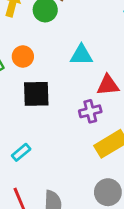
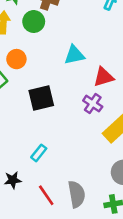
orange circle: (23, 57) -> (16, 59), moved
purple cross: (90, 111) -> (93, 104), turned -30

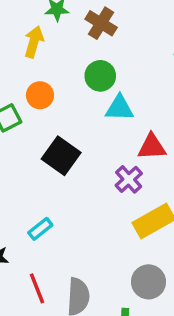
green circle: (34, 22) -> (100, 76), moved
black square: (41, 98) -> (61, 156), turned 36

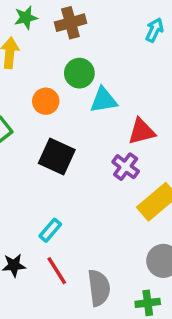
brown cross: (101, 23) -> (70, 23), turned -36
orange circle: (40, 95) -> (46, 101), moved
red line: (37, 288) -> (57, 271), moved

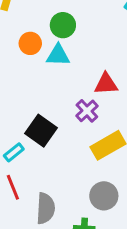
cyan triangle: (104, 100) -> (58, 55), moved
black square: (57, 157) -> (41, 131), moved

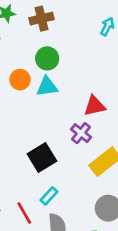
black square: (41, 131) -> (42, 158), turned 32
cyan rectangle: (14, 152) -> (49, 196), moved

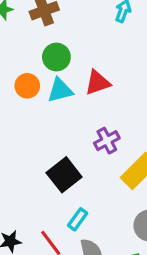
red triangle: (95, 106) -> (98, 83), moved
purple cross: (81, 133) -> (107, 141), turned 30

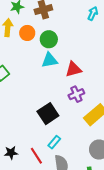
red triangle: (98, 83) -> (73, 69), moved
orange circle: (27, 86) -> (27, 33), moved

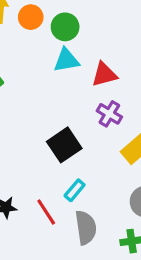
purple cross: (76, 94) -> (109, 114), turned -35

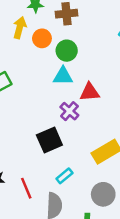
purple cross: (109, 114) -> (69, 111), moved
cyan rectangle: (75, 190) -> (64, 176), moved

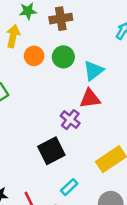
orange circle: (42, 38) -> (34, 56), moved
cyan triangle: (63, 76) -> (93, 71), moved, turned -35

